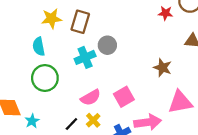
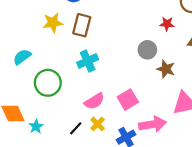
red star: (166, 13) -> (167, 24), moved
gray circle: (107, 45) -> (147, 50), moved
cyan semicircle: (39, 46) -> (22, 57), moved, turned 66

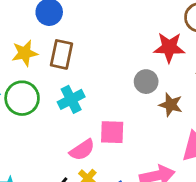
red star: (167, 24) -> (169, 47), size x1.6
green circle: (48, 83) -> (22, 98), moved
pink square: (128, 100) -> (112, 132), moved, turned 36

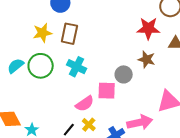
gray circle: (146, 82) -> (124, 74), moved
cyan cross: (71, 99) -> (77, 67), turned -36
brown star: (171, 105) -> (147, 59), moved

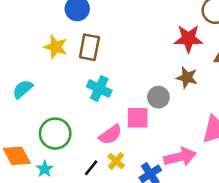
yellow star: (42, 33) -> (56, 47), turned 30
green circle: (41, 66) -> (55, 134), moved

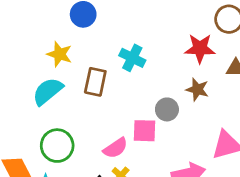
brown rectangle: (89, 47) -> (95, 82), moved
cyan semicircle: (23, 89) -> (48, 91), moved, size x1.4
cyan cross: (99, 89) -> (132, 58), moved

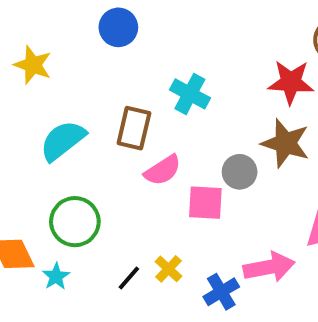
yellow star: (59, 54) -> (33, 65), moved
brown star: (197, 89) -> (285, 143), size x1.4
pink semicircle: (115, 148) -> (163, 170), moved

